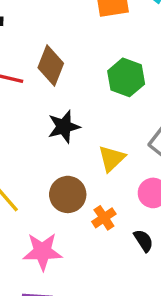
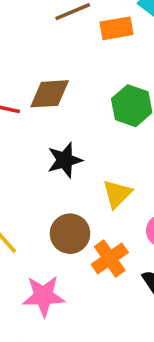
brown diamond: (51, 65) -> (50, 94), turned 66
orange cross: (104, 218) -> (110, 258), size x1.4

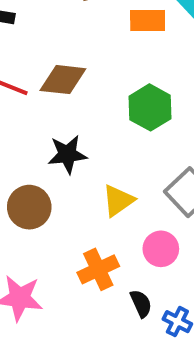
brown circle: (70, 234) -> (29, 207), moved

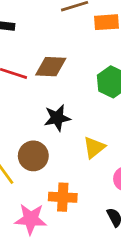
orange cross: (98, 269) -> (63, 197), moved, turned 32

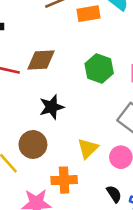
yellow triangle: (94, 147) -> (88, 148), moved

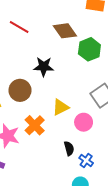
brown diamond: (41, 60) -> (65, 31), moved, turned 40
orange cross: (64, 180) -> (35, 125), turned 30

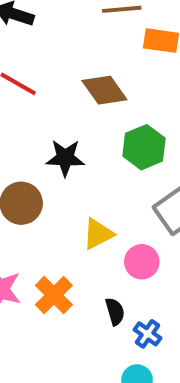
green hexagon: (89, 49) -> (144, 147), moved
orange cross: (35, 125) -> (54, 295), moved

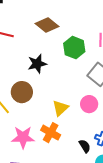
yellow triangle: (98, 234) -> (60, 108), moved
black semicircle: (115, 312) -> (85, 146), moved

